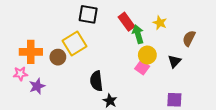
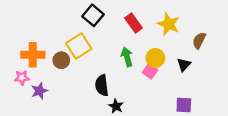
black square: (88, 14) -> (93, 15), turned 30
yellow star: (160, 23) -> (169, 24), size x1.5
green arrow: (138, 34) -> (127, 57), moved

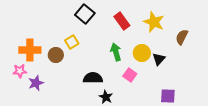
yellow square: (79, 46) -> (72, 42), size x0.6
black triangle: (184, 65) -> (159, 59), moved
pink square: (150, 71) -> (130, 75), moved
black semicircle: (102, 85) -> (93, 78), turned 96

